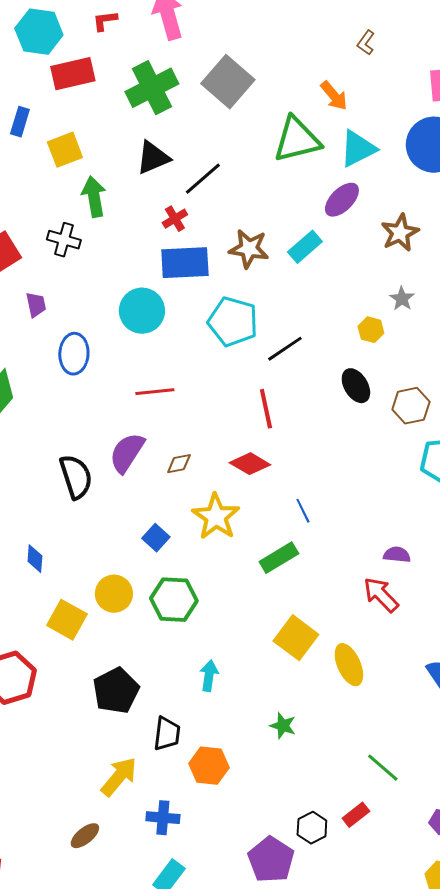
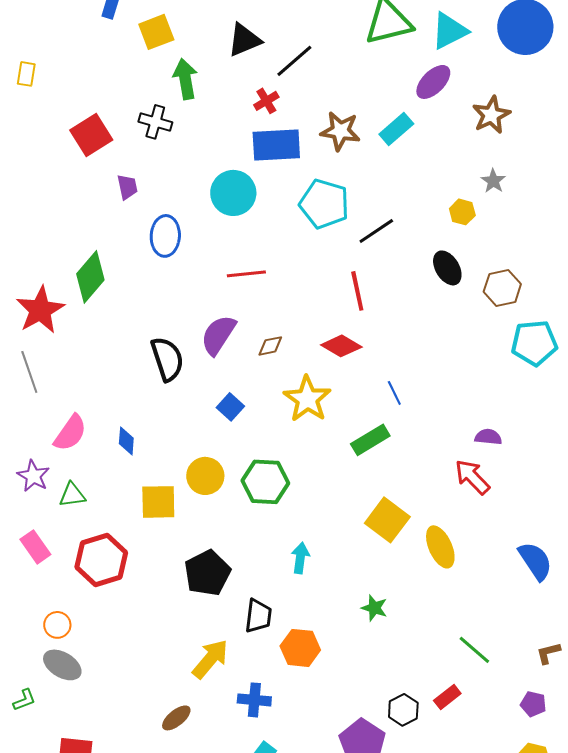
blue square: (156, 538) -> (230, 407), moved
yellow square: (67, 620) -> (158, 502), turned -30

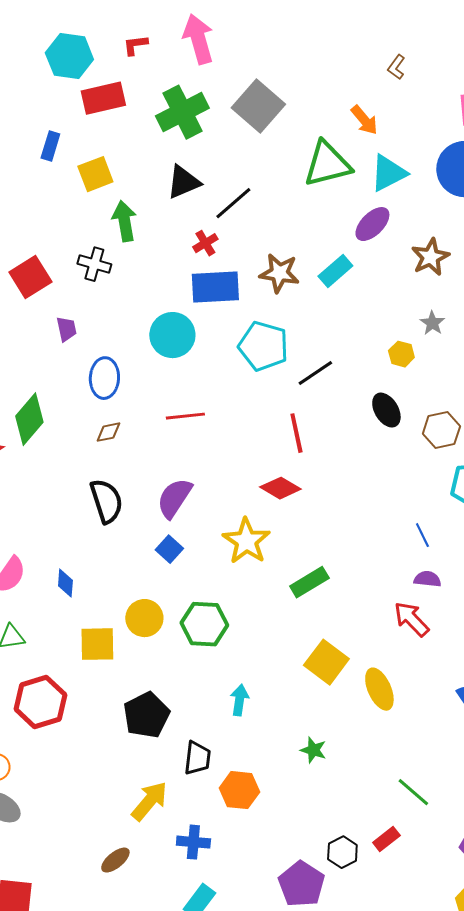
purple semicircle: (218, 335) -> (174, 498), moved
brown diamond: (270, 346) -> (108, 432), moved
blue line: (394, 393) -> (422, 535), moved

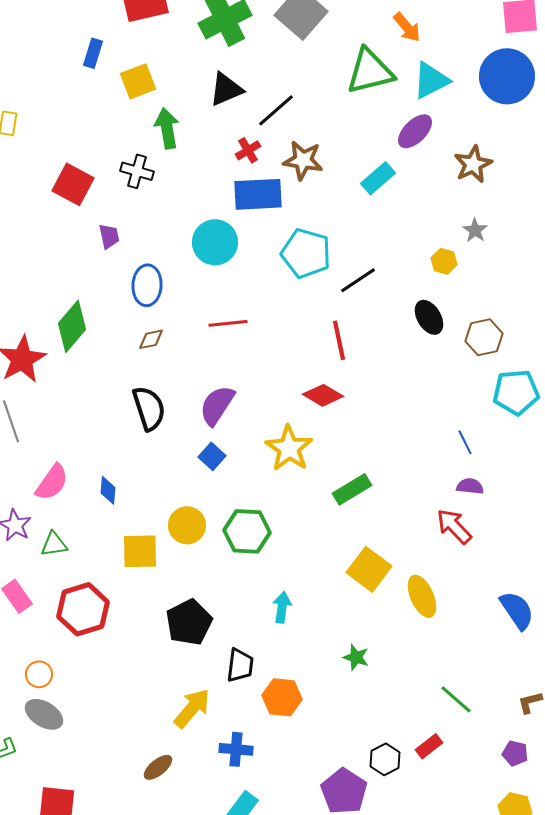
brown star: (279, 273) -> (303, 160), moved
red square: (30, 277) -> (73, 184), turned -30

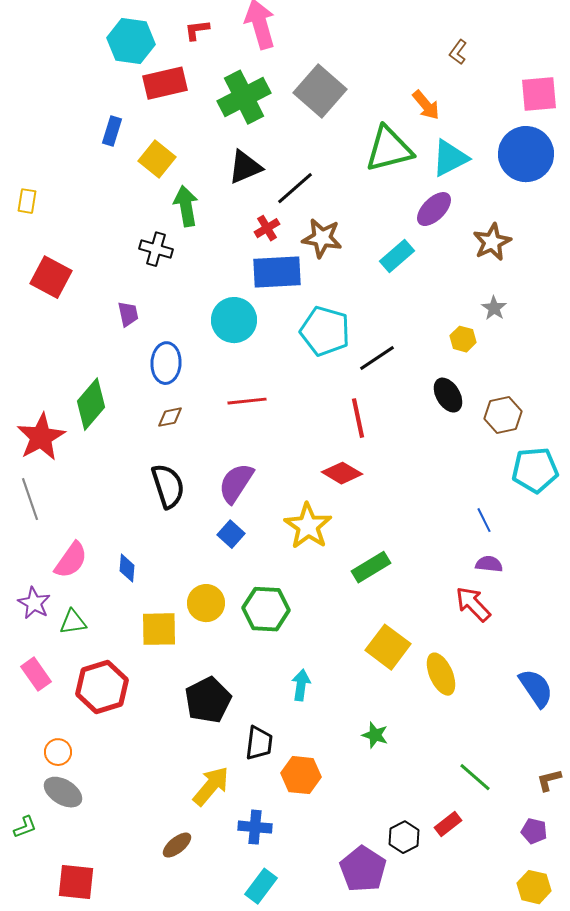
yellow square: (138, 81) -> (157, 159), turned -30
red square: (73, 184) -> (51, 277), moved

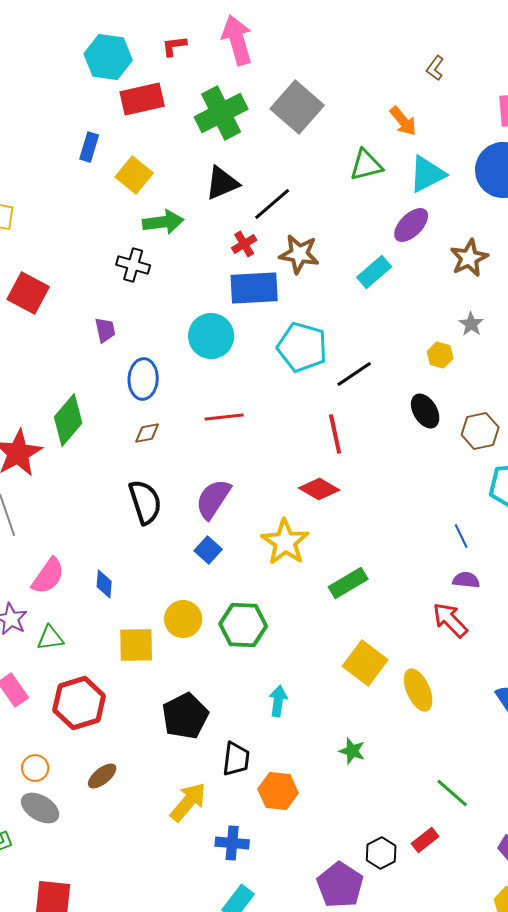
green triangle: (389, 149) -> (366, 165), size x0.7
green arrow: (186, 206) -> (163, 222), turned 93
brown ellipse: (177, 845) -> (102, 776), moved

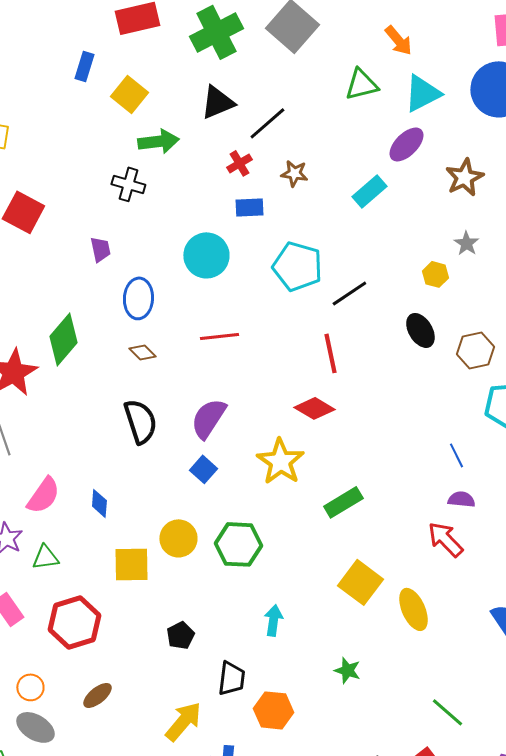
brown star: (299, 254) -> (294, 173), size x0.7
blue rectangle: (254, 288) -> (249, 207), size x0.6
brown diamond: (147, 433) -> (142, 352), turned 56
black pentagon: (185, 716) -> (180, 635), size x0.6

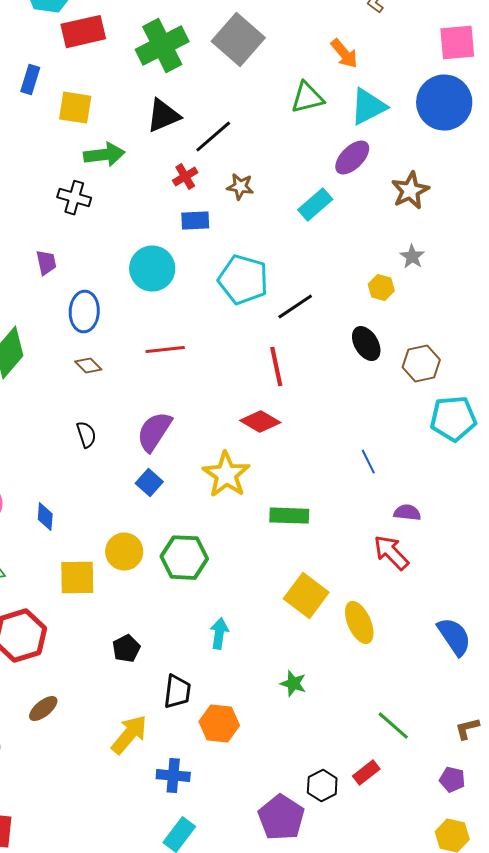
yellow square: (129, 94) -> (75, 108), turned -30
black semicircle: (140, 421) -> (86, 435), size x0.6
blue line: (456, 455) -> (368, 462), moved
green rectangle: (343, 502) -> (289, 516), turned 33

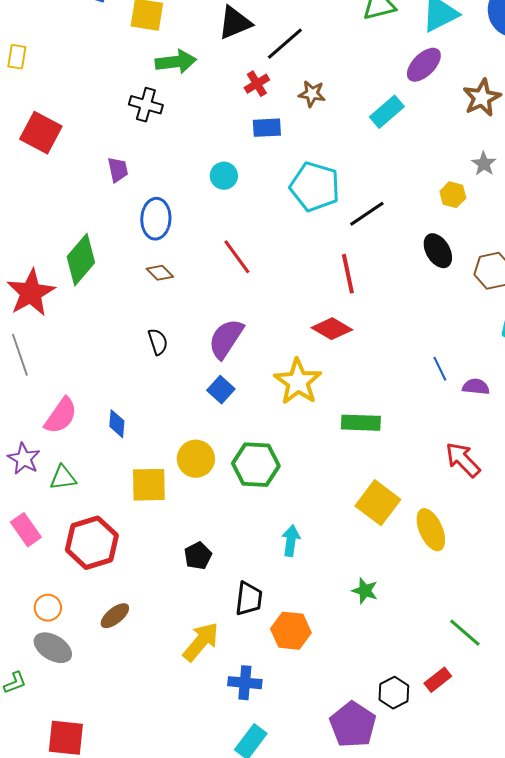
cyan circle: (152, 269) -> (224, 176), size x0.6
red line: (165, 350) -> (237, 257), turned 60
purple semicircle: (407, 513) -> (476, 387), moved

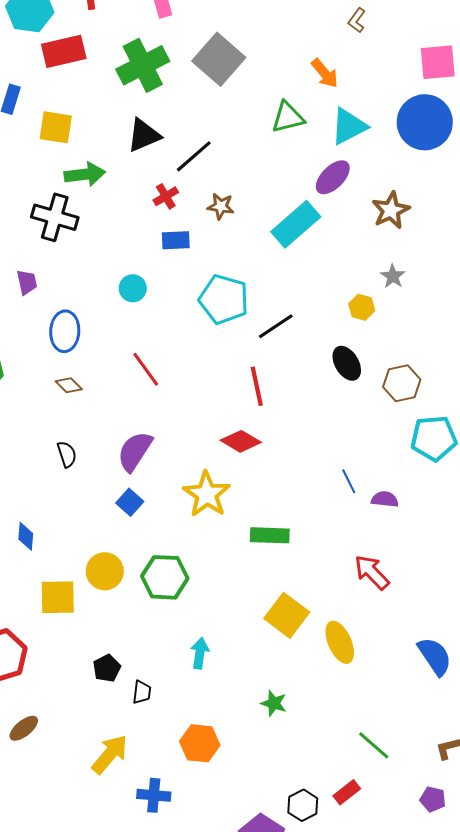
black cross: (146, 105) -> (55, 217), size x1.4
cyan rectangle: (387, 112) -> (296, 224), size x1.4
black trapezoid: (249, 599) -> (142, 692), moved, size x0.7

